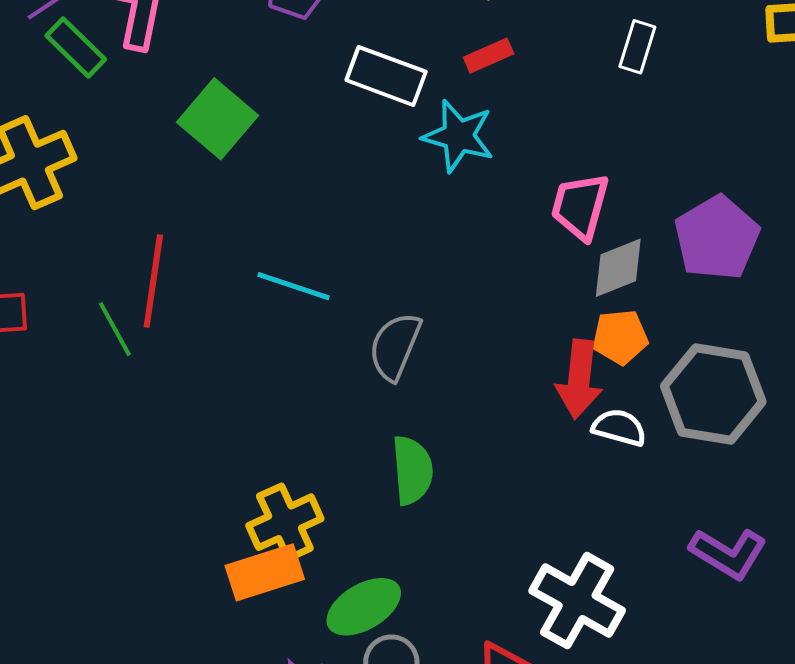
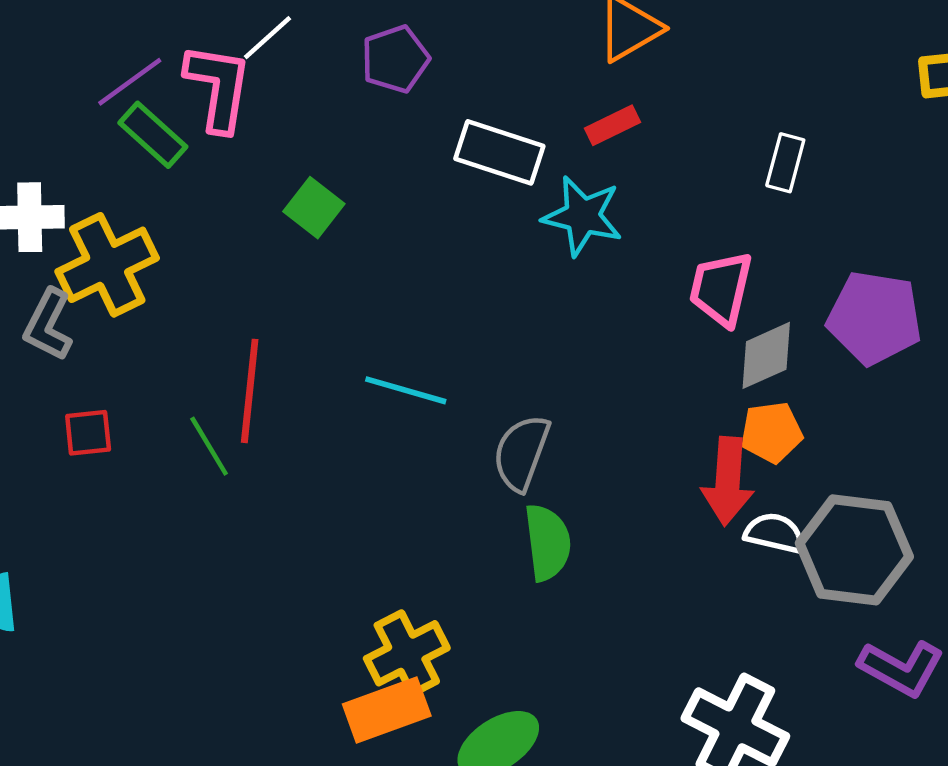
white rectangle: (637, 47) -> (785, 163), moved
green square: (218, 119) -> (314, 208), size x0.7
purple pentagon: (717, 238) -> (875, 318), turned -30
gray hexagon: (713, 394) -> (854, 550), moved
green semicircle: (412, 470) -> (548, 542), moved

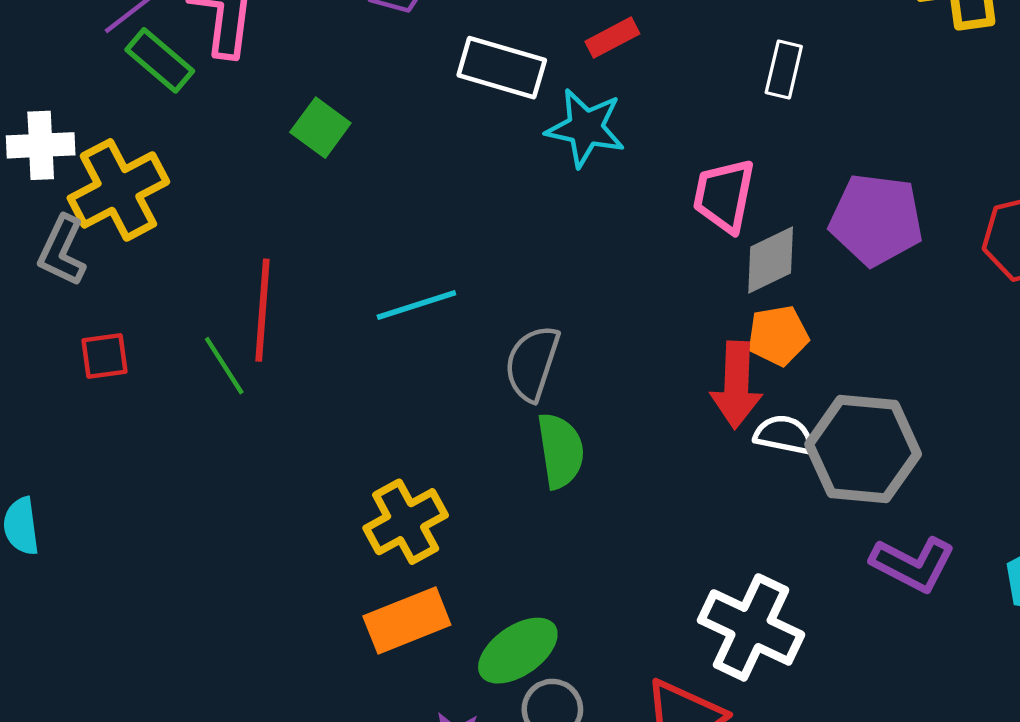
cyan line: (406, 390) -> (416, 305), turned -32
yellow cross: (407, 653) -> (406, 522), moved

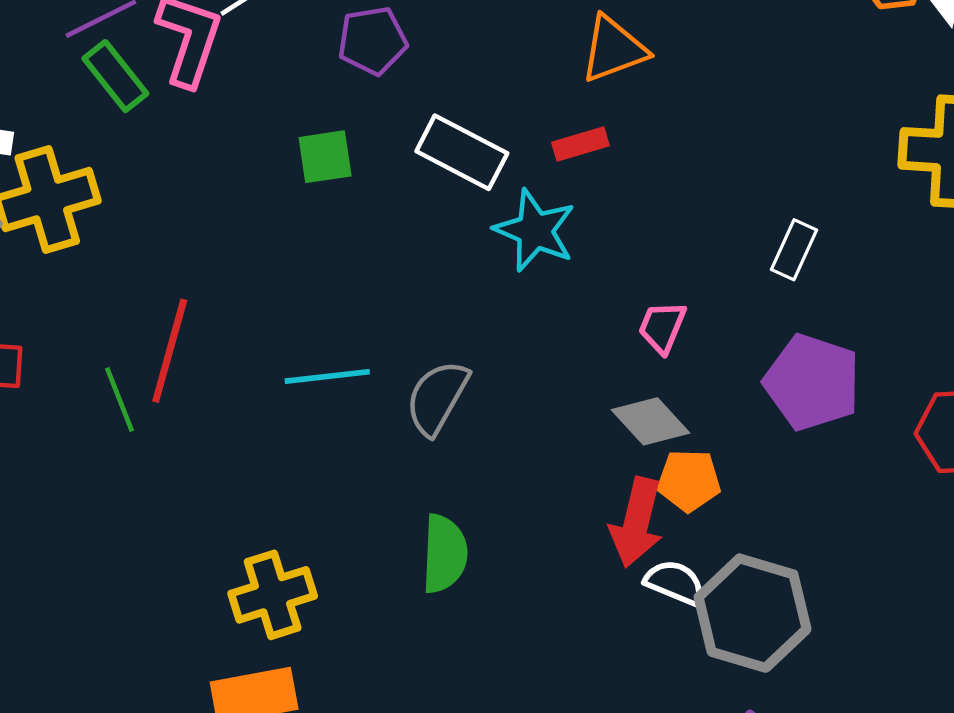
white rectangle: (784, 70) -> (794, 250), moved
green square: (320, 128) -> (325, 157), moved, turned 34
pink trapezoid: (724, 196) -> (662, 327), size x0.7
gray diamond: (771, 260) -> (651, 421), moved, turned 62
gray semicircle: (532, 363) -> (437, 398), moved

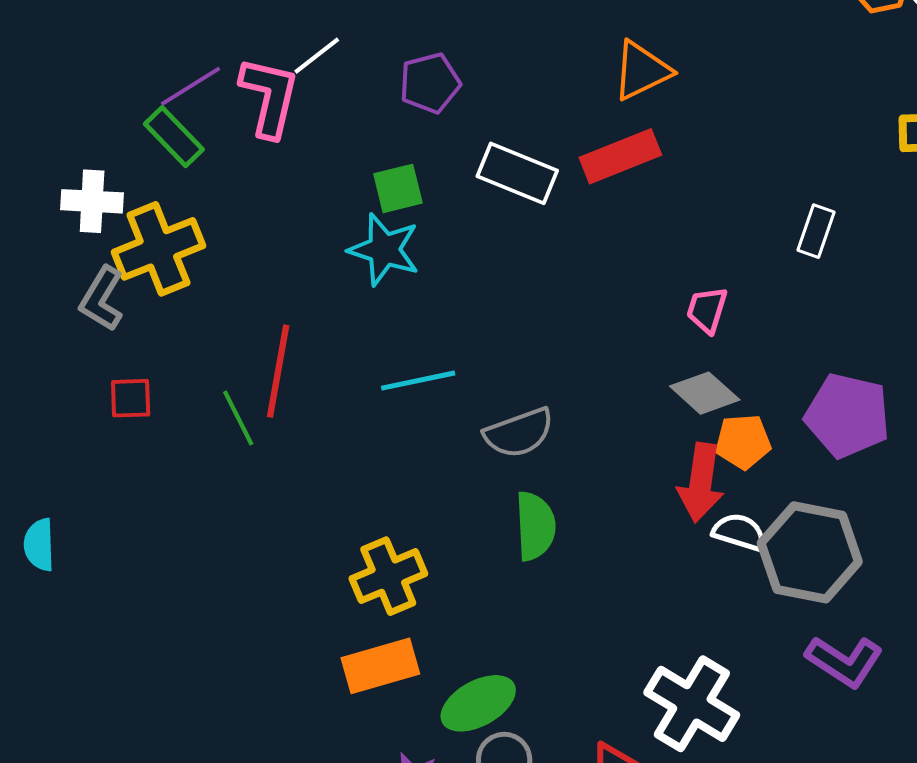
green rectangle: (115, 76) -> (174, 137), moved
red rectangle: (580, 144) -> (620, 156), size x1.6
cyan star: (535, 230) -> (384, 250), moved
purple pentagon: (812, 382) -> (848, 415), moved
gray semicircle: (437, 398) -> (519, 433), moved, turned -134

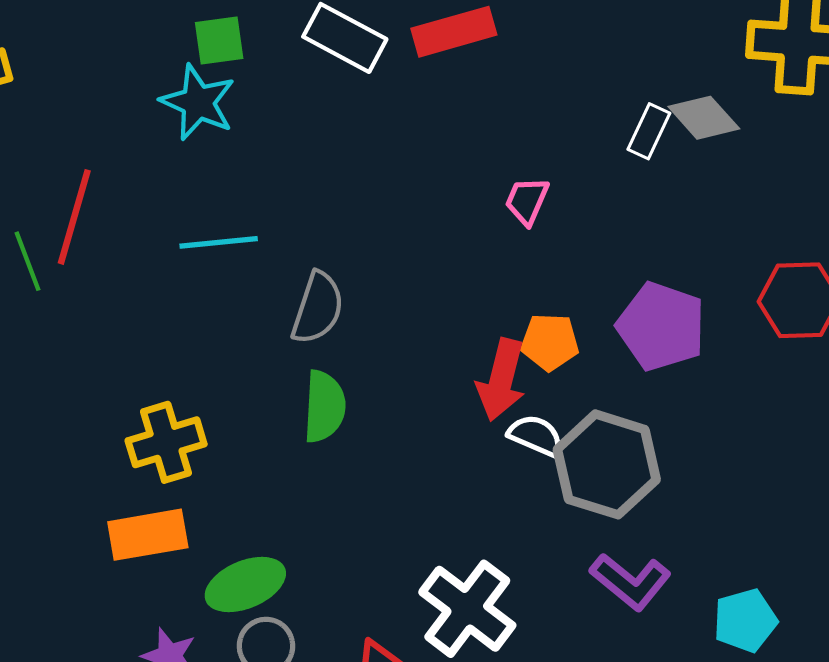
gray diamond: (705, 393) -> (704, 118), moved
gray semicircle: (519, 433) -> (318, 308), turned -58

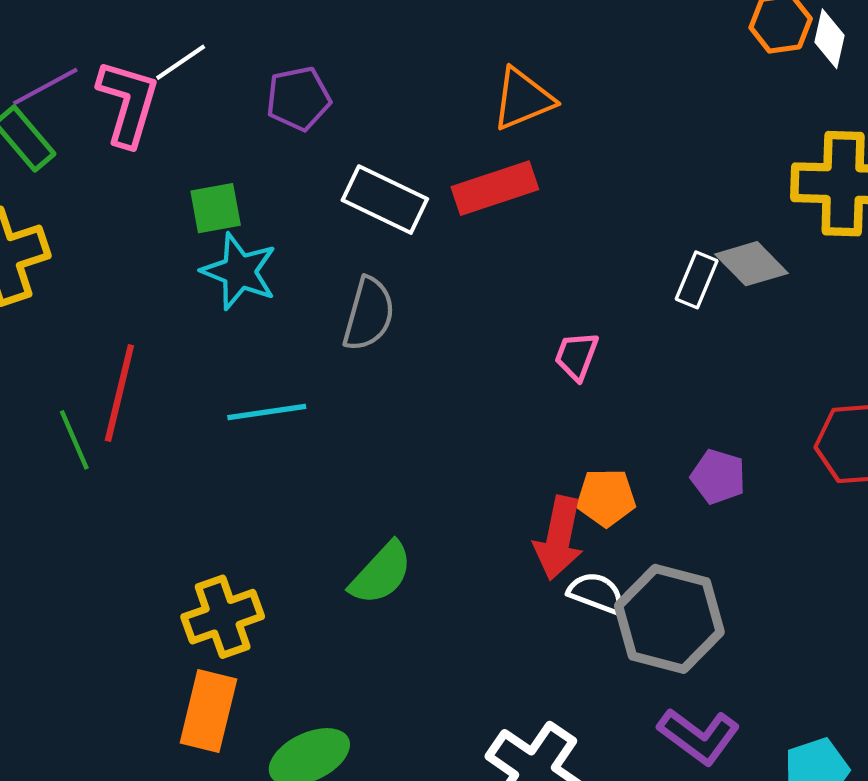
green square: (219, 40) -> (216, 208), moved
gray semicircle: (318, 308) -> (369, 314), moved
purple pentagon: (661, 326) -> (718, 477), size x0.6
green semicircle: (324, 407) -> (381, 573), turned 42
orange rectangle: (148, 535) -> (208, 711), turned -64

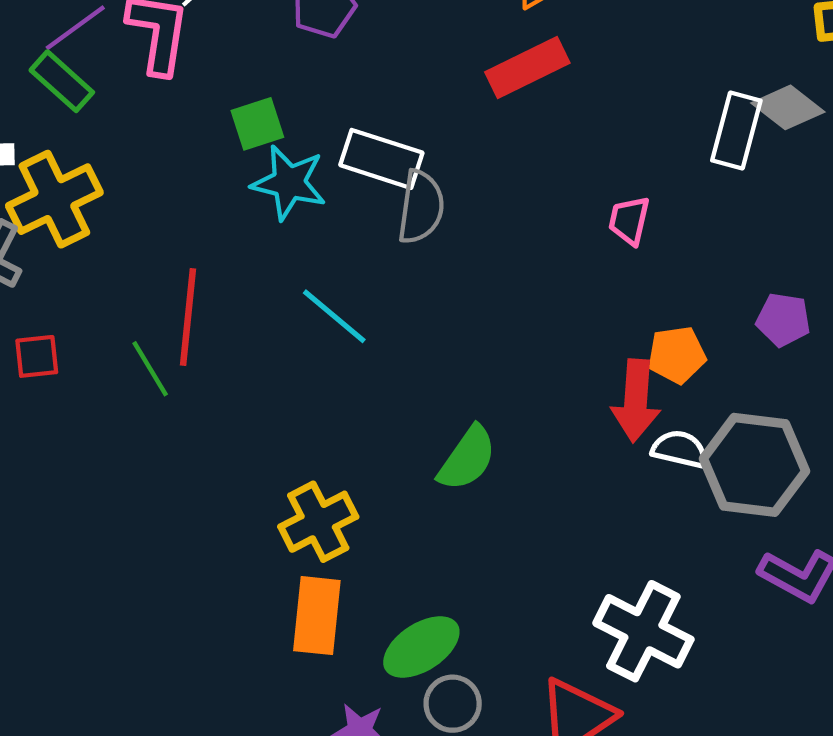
white rectangle: (385, 200) -> (381, 159), moved
white rectangle: (697, 280) -> (736, 131), size x1.4
cyan line: (267, 412) -> (334, 316), turned 56

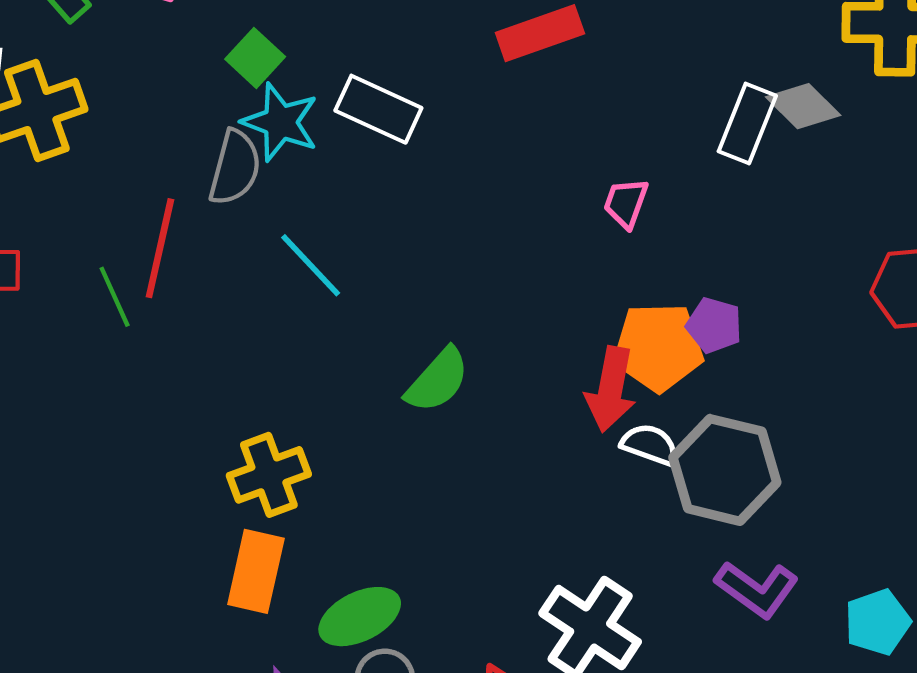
green square: (257, 124) -> (255, 58), turned -36
gray semicircle: (421, 207) -> (235, 168), moved
purple pentagon: (783, 320) -> (714, 325), moved
orange pentagon: (677, 355) -> (658, 347), size x1.5
green semicircle: (467, 458) -> (438, 380), moved

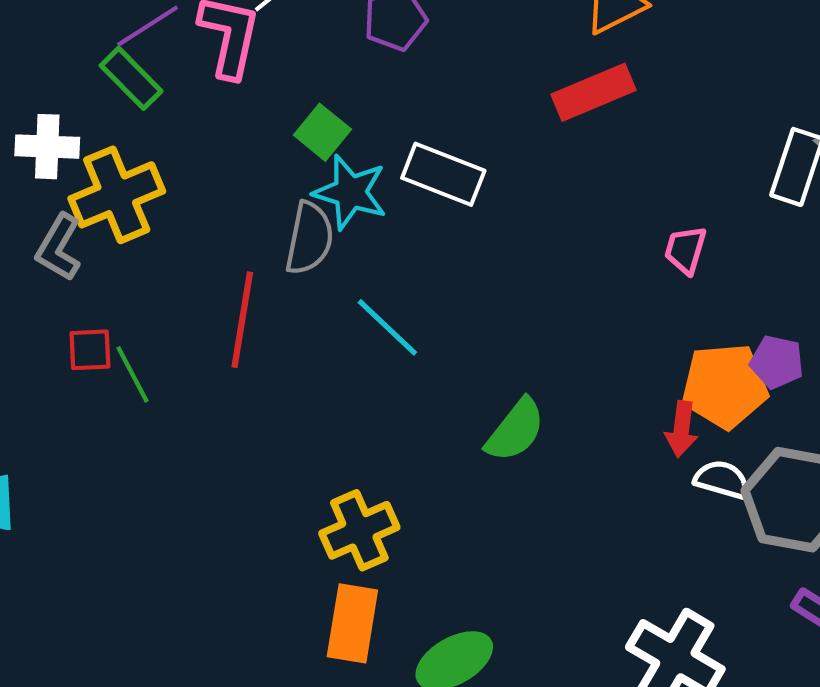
green line: (115, 297) -> (132, 374), moved
red arrow: (611, 389) -> (681, 429), size x0.7

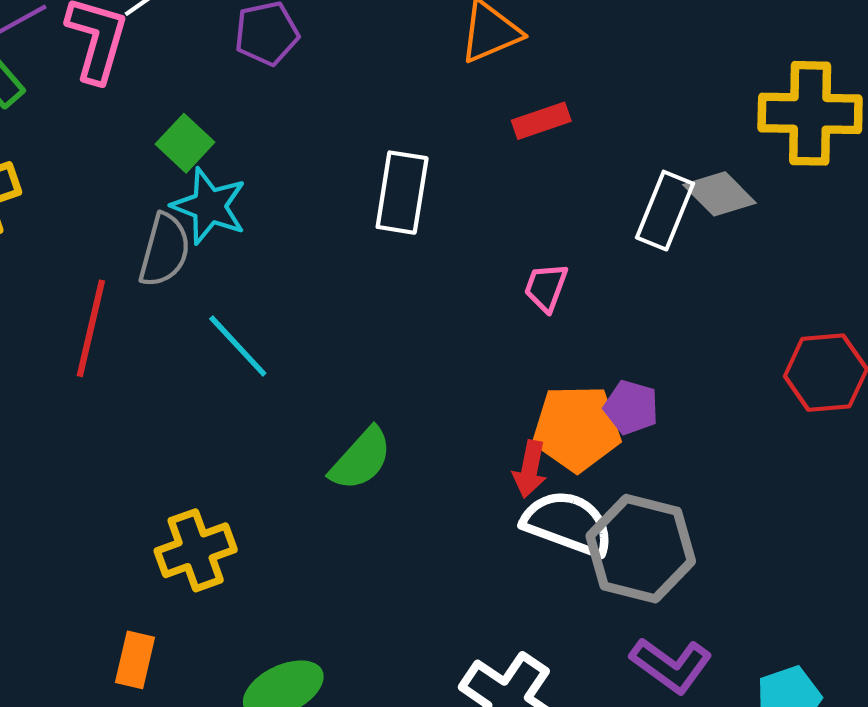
red rectangle: (594, 92) -> (541, 121), moved, size x0.7
white rectangle: (443, 174) -> (402, 193), moved, turned 74
white semicircle: (722, 480) -> (568, 523), size x1.6
orange rectangle: (352, 623) -> (135, 660), moved, size x0.7

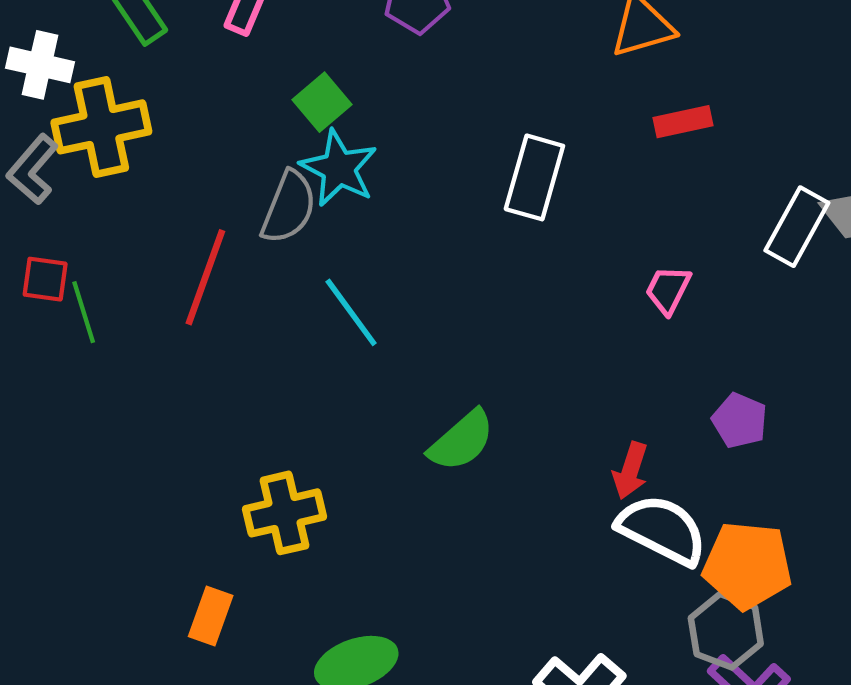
orange pentagon: (577, 428) -> (747, 565), moved
gray hexagon: (641, 549) -> (726, 631), moved, size x0.7

